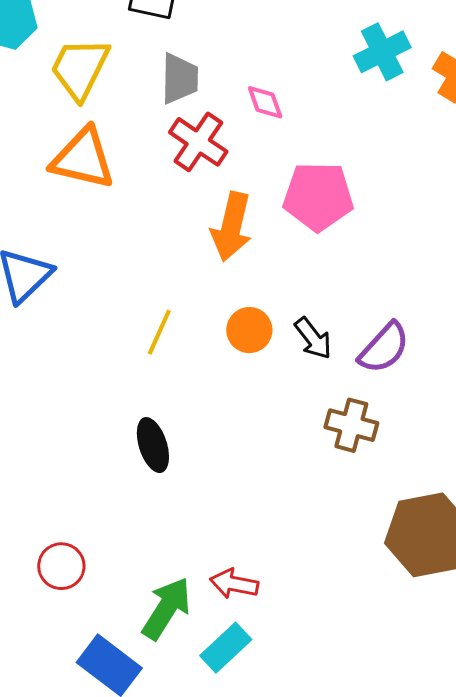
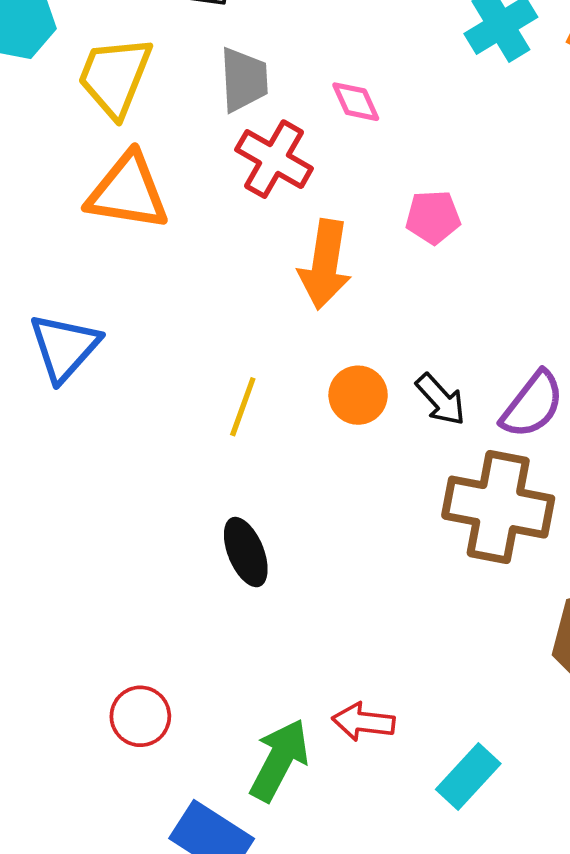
pink pentagon: (318, 196) -> (433, 217), size x0.6
brown cross: (351, 425) -> (498, 507), size x1.6
cyan rectangle: (226, 648) -> (468, 777), moved

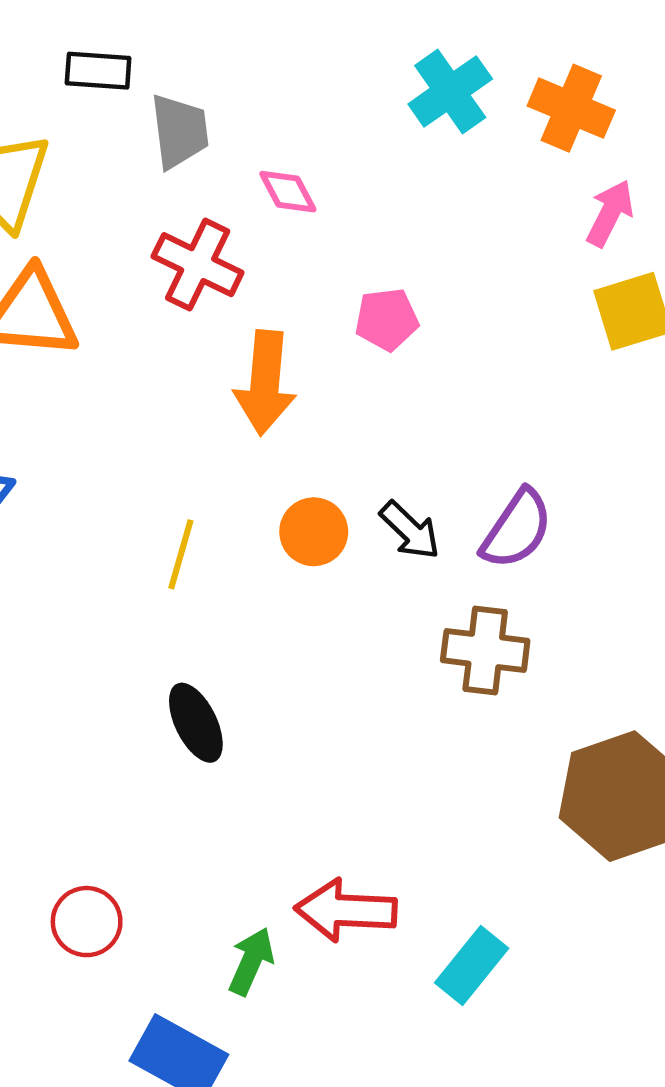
gray trapezoid: (244, 80) -> (179, 131), moved
brown cross: (498, 507) -> (485, 651), size x0.7
red arrow: (363, 722) -> (346, 910), size x1.4
green arrow: (279, 760) -> (251, 961), size x0.7

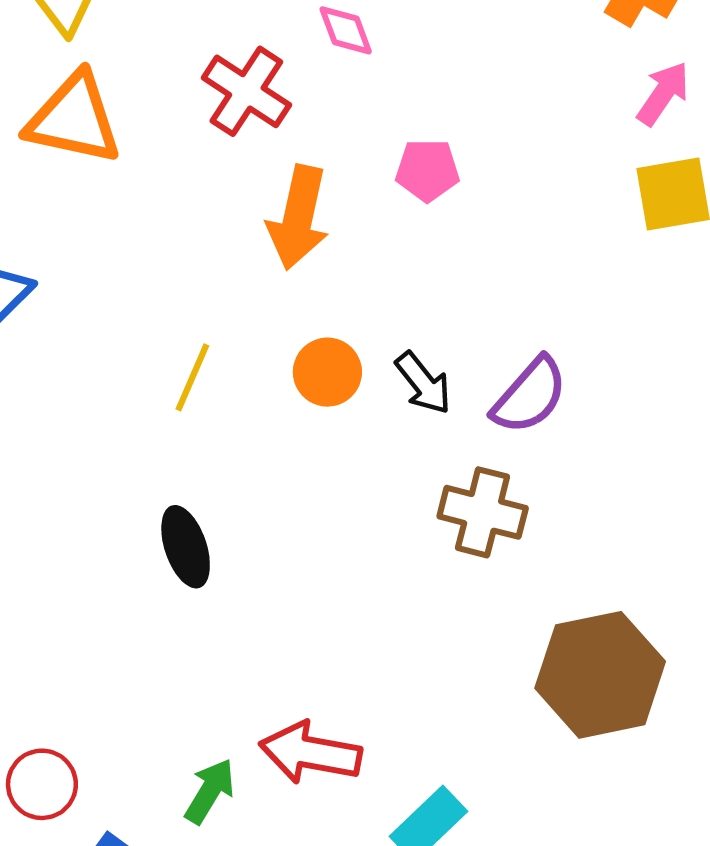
red circle: (87, 922) -> (42, 784), moved

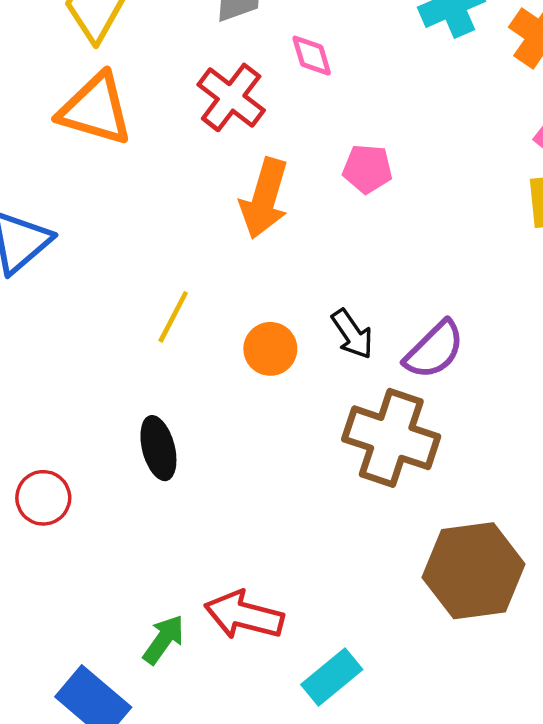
orange circle: (327, 372) -> (270, 349), moved
brown cross: (483, 512) -> (391, 438), size x1.4
red circle: (42, 784) -> (43, 498), moved

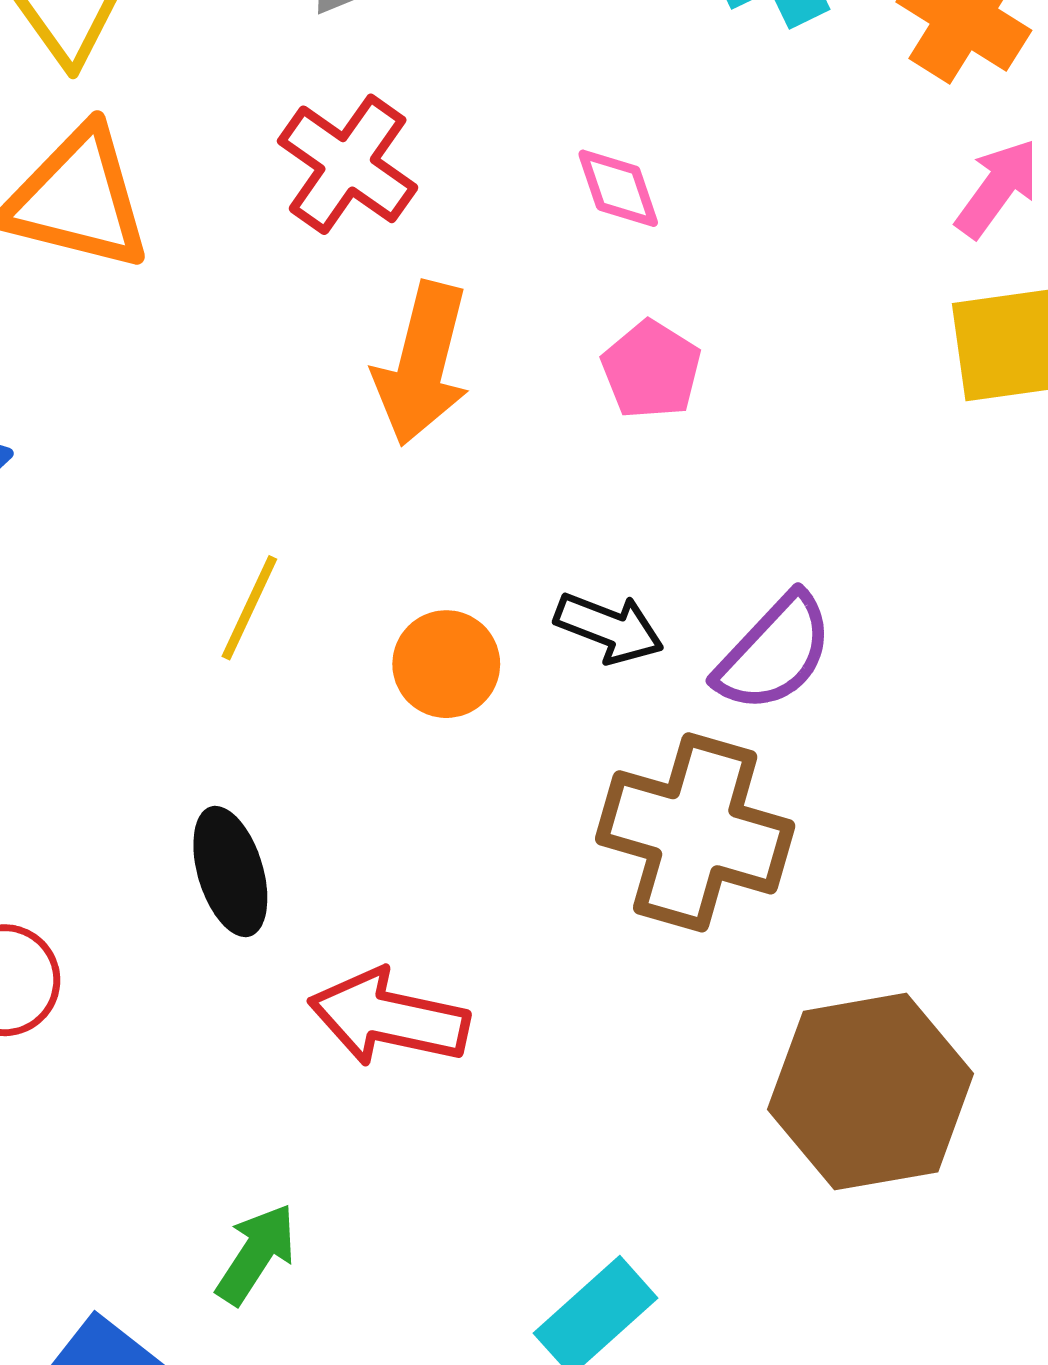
pink diamond: (312, 56) -> (618, 188), moved
pink pentagon: (367, 169) -> (651, 370), moved, turned 30
black arrow: (352, 334) -> (609, 628), turned -32
red arrow: (244, 615) -> (389, 1018), moved

